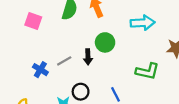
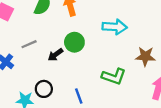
black arrow: (88, 57) -> (55, 55), turned 49
gray line: (64, 61) -> (29, 44), moved

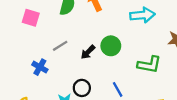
green circle: (74, 42) -> (111, 46), moved

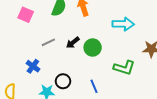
black arrow: (88, 52) -> (73, 43), moved
blue cross: (40, 67) -> (33, 66), moved

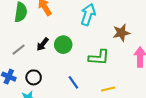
cyan arrow: (123, 24) -> (88, 15), turned -60
black circle: (63, 81) -> (34, 77), moved

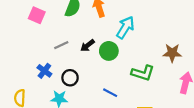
cyan arrow: (88, 15) -> (125, 27), moved
blue line: (73, 82) -> (110, 93), turned -40

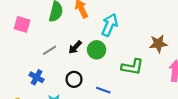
black circle: (70, 78) -> (74, 79), moved

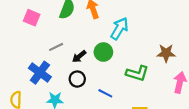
black arrow: (75, 47) -> (79, 56), moved
blue cross: (37, 77) -> (40, 73), size x1.5

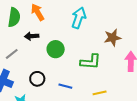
cyan arrow: (119, 29) -> (79, 18), moved
black arrow: (79, 56) -> (32, 36), moved, turned 48

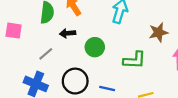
black circle: (37, 79) -> (75, 81), size x1.5

